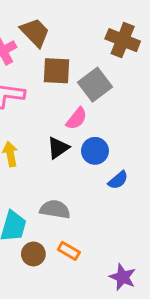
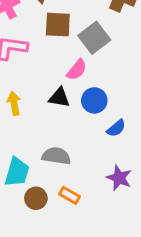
black triangle: (58, 148) -> (59, 98), turned 45
purple star: (123, 277) -> (119, 178), moved

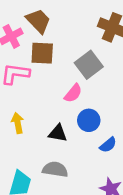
brown square: (58, 25) -> (42, 53), moved
black triangle: (59, 98) -> (58, 133), moved

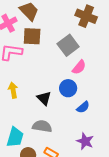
pink semicircle: (73, 93) -> (79, 67), moved
black triangle: (58, 133) -> (44, 98), turned 35

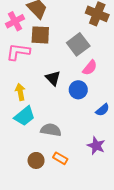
black triangle: (44, 98) -> (53, 78), moved
blue semicircle: (83, 107) -> (102, 110), moved
cyan trapezoid: (15, 137) -> (24, 116), moved, turned 35

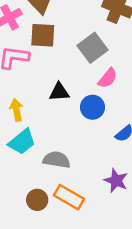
black triangle: (53, 78) -> (59, 92), turned -49
orange rectangle: (60, 158) -> (69, 197), size x1.5

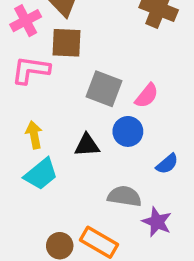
gray square: (93, 48) -> (104, 89), moved, turned -32
black triangle: (59, 92) -> (87, 145), moved
gray semicircle: (57, 160) -> (124, 196), moved

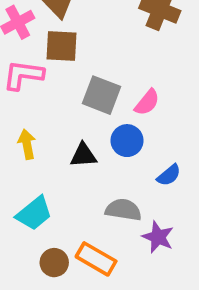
cyan trapezoid: (41, 174) -> (34, 213), moved

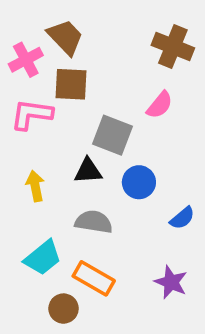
pink semicircle: (147, 102) -> (160, 105), moved
black triangle: (83, 155) -> (88, 171), moved
gray semicircle: (123, 210) -> (94, 222), moved
orange rectangle: (96, 259) -> (94, 278), moved

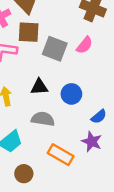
gray square: (113, 135) -> (55, 49), moved
orange rectangle: (94, 278) -> (61, 155), moved
purple star: (171, 282) -> (92, 142), moved

